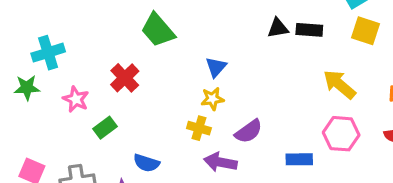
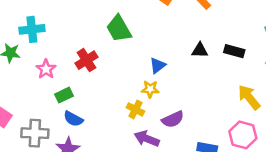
black triangle: (278, 28) -> (200, 50), moved
blue semicircle: (146, 163) -> (73, 119), moved

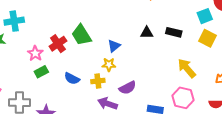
green trapezoid: (119, 29) -> (81, 35), moved
pink star: (46, 69) -> (35, 53), moved
yellow cross: (135, 109) -> (98, 81), turned -32
blue semicircle: (73, 119) -> (72, 79), moved

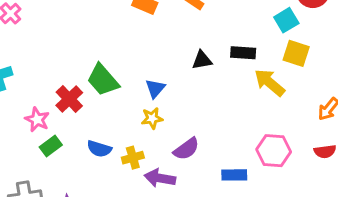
yellow arrow: (187, 68) -> (270, 83), moved
yellow cross: (98, 81) -> (133, 158), moved

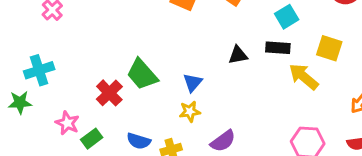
cyan square: (286, 20) -> (287, 17), moved
pink star: (37, 119) -> (67, 123), moved

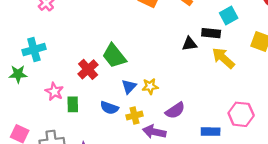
black rectangle: (278, 48) -> (211, 33), moved
yellow arrow: (304, 77) -> (223, 58), moved
blue triangle: (193, 82) -> (129, 87), moved
green rectangle: (92, 139) -> (73, 104), turned -56

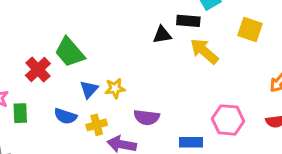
purple semicircle: (175, 110) -> (147, 117), turned 42

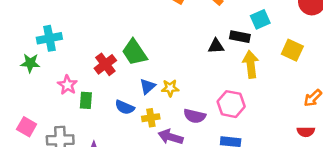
yellow arrow: (204, 51) -> (251, 64), turned 36
pink hexagon: (228, 120) -> (231, 104), moved

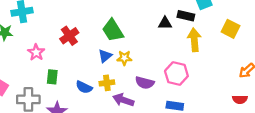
green trapezoid: (134, 52) -> (113, 30), moved
green rectangle: (86, 100) -> (52, 77), moved
blue semicircle: (125, 107) -> (84, 87), moved

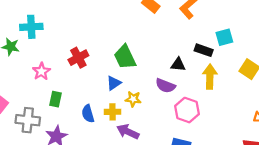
black triangle: (165, 23) -> (178, 65), moved
yellow star: (124, 58) -> (133, 99), moved
purple semicircle: (145, 83) -> (165, 86), moved
blue semicircle: (84, 87) -> (88, 114), turned 42

